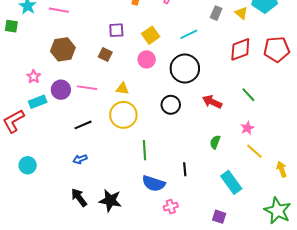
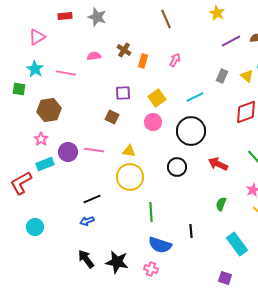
brown hexagon: (63, 49) -> (49, 110), moved
black line: (83, 125) -> (92, 199), moved
pink cross: (171, 207) -> (151, 269), moved, turned 32

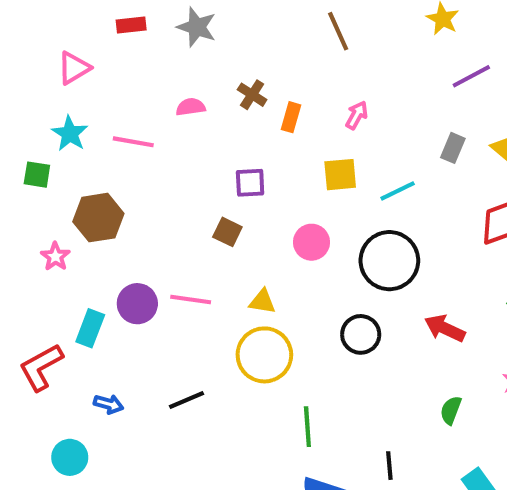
yellow square: (157, 98) -> (340, 175), moved, turned 30
pink star: (41, 139) -> (55, 257), moved
cyan rectangle: (45, 164) -> (90, 328), turned -48
blue arrow: (87, 221) -> (109, 404), moved, turned -144

